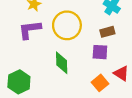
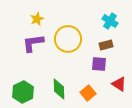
green diamond: (62, 63) -> (59, 89), moved
orange square: (100, 83) -> (88, 93), moved

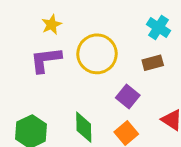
purple square: (99, 64) -> (128, 96), moved, turned 35

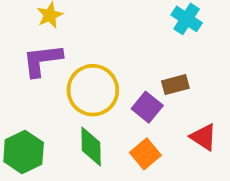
yellow circle: (97, 54) -> (93, 90), moved
brown rectangle: (153, 63) -> (175, 85), moved

